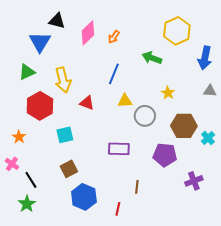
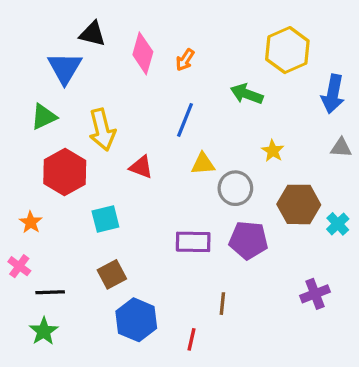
pink diamond: (88, 33) -> (143, 53), turned -30
purple pentagon: (165, 155) -> (248, 240), moved
black line: (31, 180) -> (50, 292), turned -60

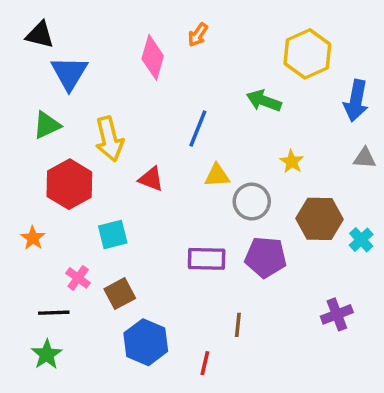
black triangle: (92, 34) -> (40, 35), moved
orange arrow: (185, 60) -> (198, 35), moved
pink cross: (19, 266) -> (78, 278), moved

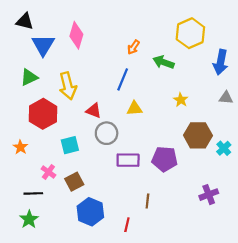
orange arrow: (198, 35) -> (133, 47), moved
pink diamond: (153, 57) -> (76, 35), moved
gray circle: (252, 202) -> (107, 133), moved

